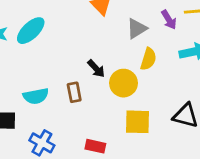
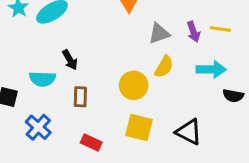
black arrow: (96, 69) -> (70, 60), moved
brown rectangle: (74, 92) -> (80, 97), moved

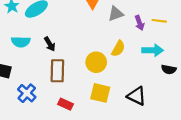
gray triangle: (159, 34) -> (116, 14), moved
cyan semicircle: (42, 79) -> (21, 42), moved
brown rectangle: (80, 97) -> (57, 71), size x1.5

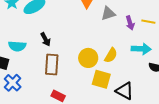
cyan semicircle: (21, 42) -> (17, 46), moved
yellow semicircle: (118, 49) -> (111, 55), moved
blue cross: (27, 93) -> (13, 83), moved
yellow square: (100, 93) -> (101, 79), moved

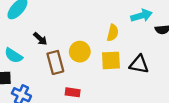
cyan semicircle: (17, 46) -> (14, 56), turned 48
yellow circle: (88, 58) -> (80, 52), moved

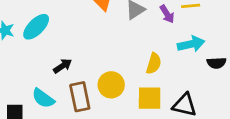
black arrow: (40, 39) -> (63, 66), turned -80
cyan semicircle: (14, 56) -> (43, 98), moved

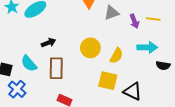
yellow circle: (111, 85) -> (90, 48), moved

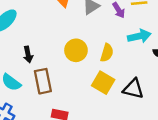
black arrow: (49, 43) -> (28, 55), turned 112
yellow square: (108, 81) -> (103, 83), turned 30

